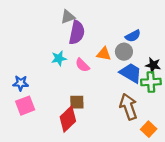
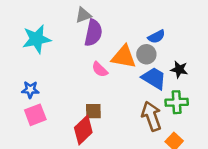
orange triangle: (104, 54) -> (124, 57), size x1.5
cyan star: (59, 58) -> (37, 39), moved, size x1.6
green cross: (151, 82) -> (177, 102), moved

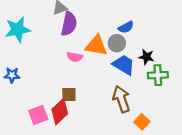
pink semicircle: (100, 69) -> (75, 57), turned -35
green cross: (177, 102) -> (158, 75), moved
pink square: (35, 115) -> (38, 115), moved

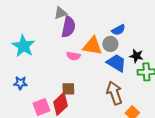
cyan star: (18, 30) -> (23, 46), moved, turned -30
blue star: (12, 75) -> (20, 83), moved

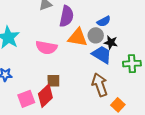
purple semicircle: (68, 27) -> (67, 16), moved
pink semicircle: (73, 56) -> (46, 47), moved, size x1.5
black star: (136, 56) -> (111, 42), moved

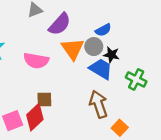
purple semicircle: (67, 16) -> (60, 24), turned 30
orange triangle: (78, 37) -> (73, 49), turned 45
green cross: (132, 64) -> (136, 79), turned 30

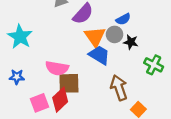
pink semicircle: (36, 61) -> (57, 68), moved
blue trapezoid: (101, 69) -> (99, 55), moved
brown square: (44, 99) -> (69, 83), size x1.5

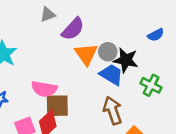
blue semicircle: (123, 19) -> (156, 35), moved
black star: (131, 42) -> (126, 60), size x1.5
blue trapezoid: (99, 55) -> (111, 75), moved

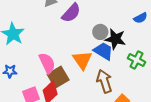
orange triangle: (86, 54) -> (82, 60), moved
pink semicircle: (44, 89) -> (47, 63), turned -125
brown square: (57, 106) -> (58, 77), turned -30

